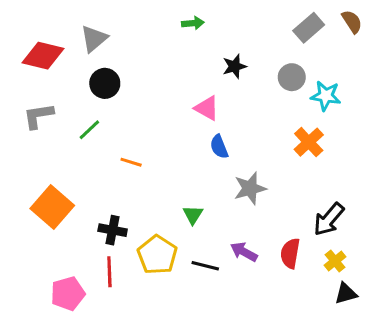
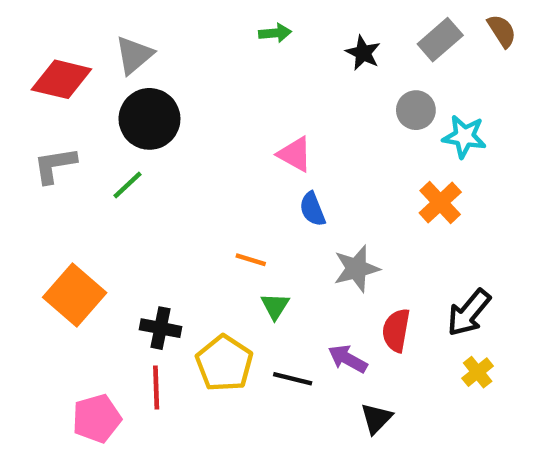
black star: (235, 66) -> (363, 53), moved, turned -30
black circle: (105, 83) -> (149, 119), size x1.4
orange line: (131, 162) -> (251, 260), moved
red semicircle: (290, 253) -> (396, 330), moved
black triangle: (346, 293) -> (376, 418), moved, turned -30

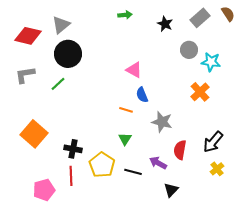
orange line: (251, 260) -> (126, 110), moved
gray star: (356, 269) -> (162, 122), turned 30

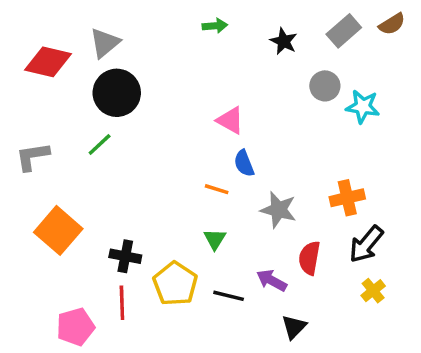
brown semicircle: (228, 14) -> (392, 24), turned 91
gray L-shape: (25, 75) -> (32, 156), moved
orange cross: (200, 92) -> (347, 198), moved, turned 30

